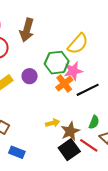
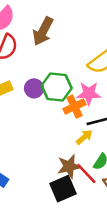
green hexagon: (57, 63) -> (57, 87), moved
yellow arrow: (53, 123) -> (84, 137), moved, turned -40
red line: (89, 145) -> (86, 173), moved

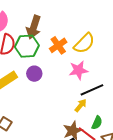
green hexagon: (57, 87) -> (27, 46), moved
orange cross: (74, 107) -> (58, 45), moved

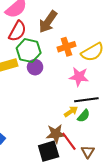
green hexagon: (27, 46) -> (29, 51), moved
green semicircle: (97, 123) -> (84, 116), moved

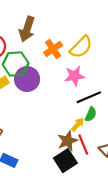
purple circle: (35, 67) -> (27, 79), size x1.5
yellow arrow: (71, 112) -> (78, 124), moved
red line: (69, 141) -> (83, 145), turned 30

